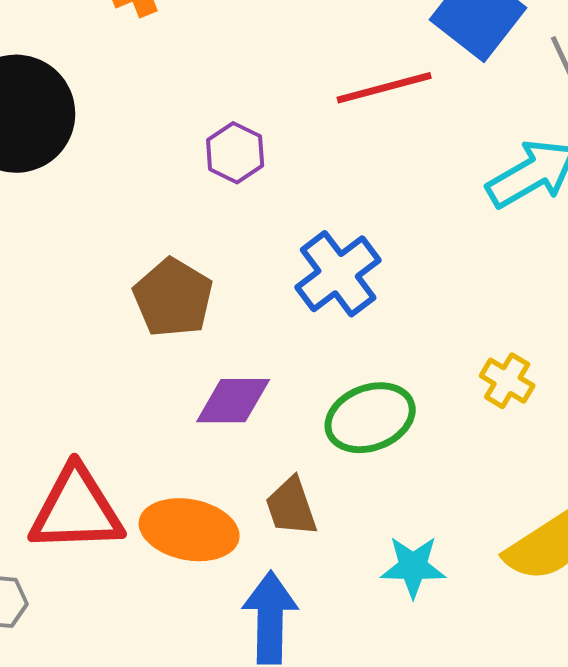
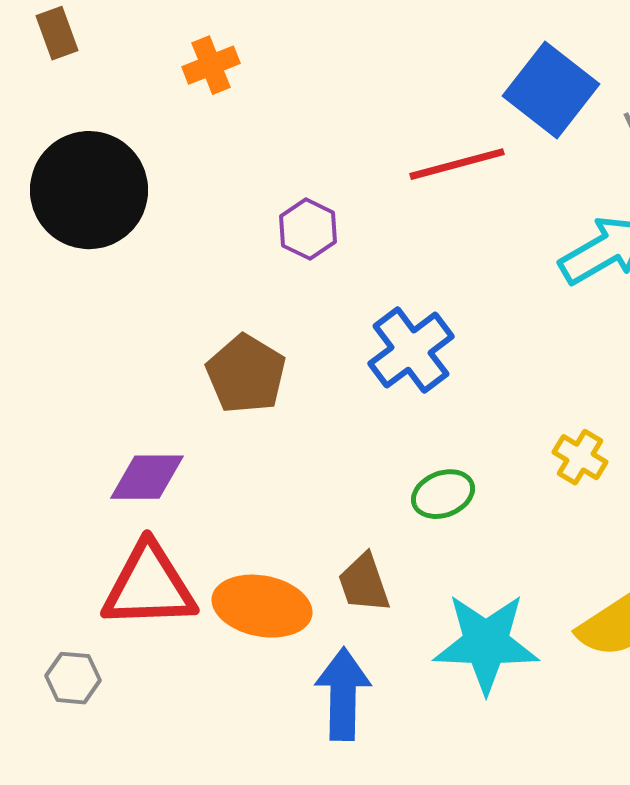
purple diamond: (233, 401) -> (147, 477), moved
green ellipse: (370, 418) -> (443, 494), size x0.7
cyan star: (413, 567) -> (486, 643), size x1.6

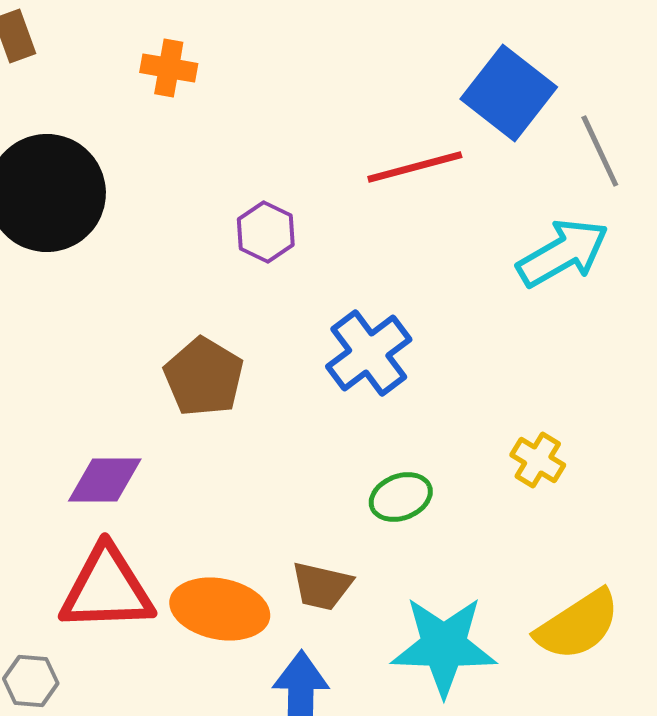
orange cross: (211, 65) -> (169, 68), turned 32
brown trapezoid: (364, 583) -> (322, 586), turned -58

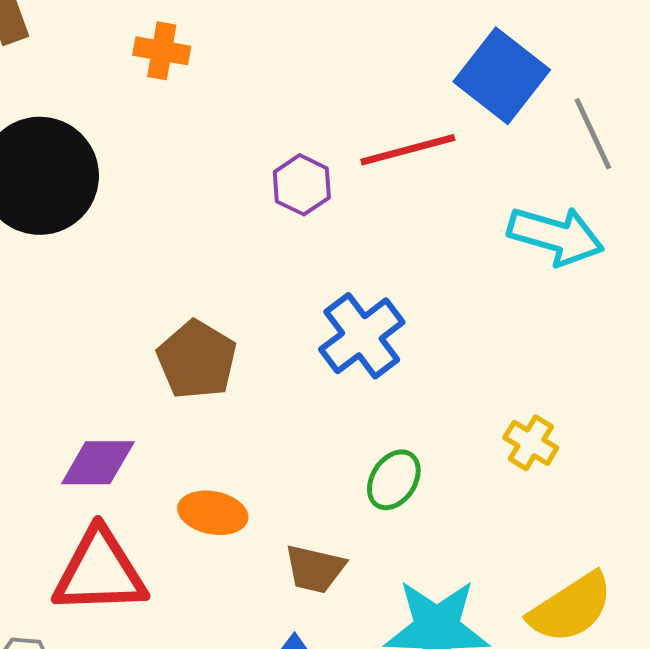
purple hexagon: (266, 232) -> (302, 185), moved
cyan arrow: (563, 253) -> (556, 236), turned 46
green ellipse: (401, 497) -> (394, 480), turned -36
orange ellipse: (220, 609) -> (213, 513), moved, size x0.7

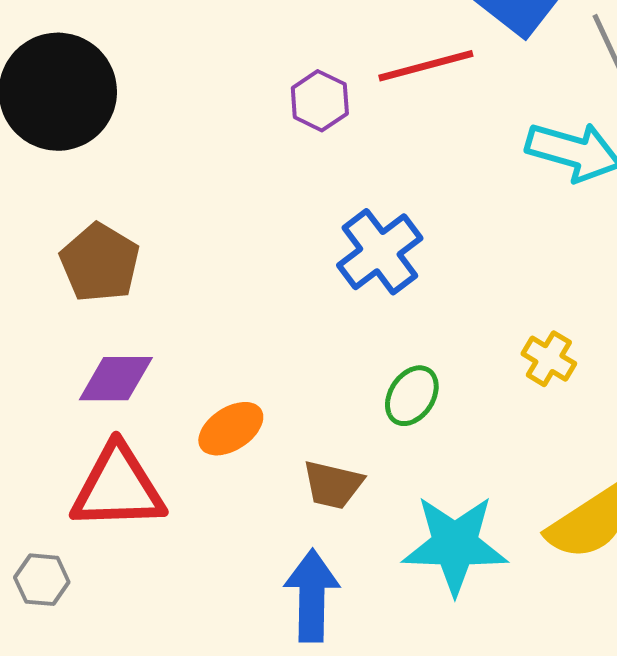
brown pentagon: (197, 360) -> (100, 263), moved
orange ellipse: (213, 513) -> (231, 429), turned -44

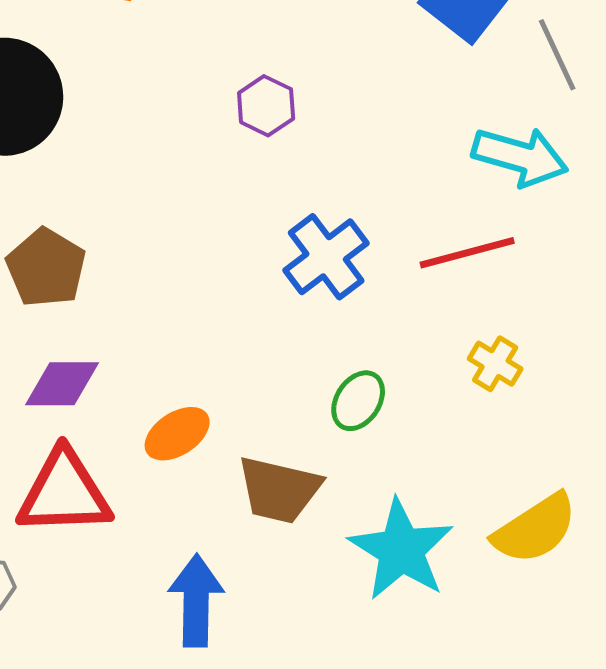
red line: (426, 66) -> (467, 253), moved
brown trapezoid: (333, 485) -> (279, 490), size x1.4
cyan star: (455, 545) -> (401, 550), turned 30
blue arrow: (312, 596) -> (196, 601), moved

